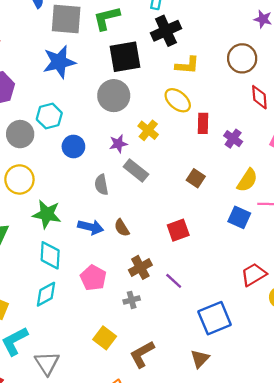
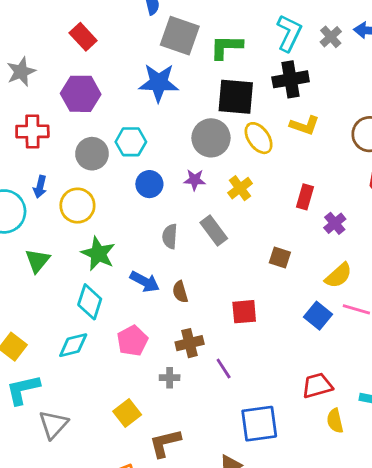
yellow ellipse: (178, 100) -> (259, 138), moved
purple star: (118, 144) -> (195, 180), moved
brown square: (196, 178) -> (280, 258), turned -30

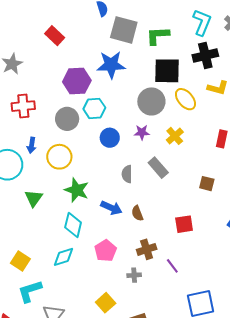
purple hexagon: (81, 94) -> (77, 81), moved

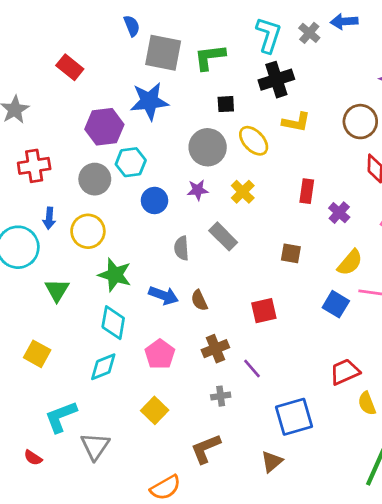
black square: (167, 71) -> (226, 104), size x0.5
yellow square: (20, 261) -> (37, 354), moved
gray cross: (134, 275) -> (221, 396), moved
yellow square: (106, 303) -> (155, 410), moved

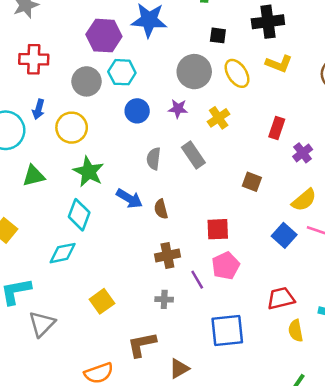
green triangle: (57, 290) -> (34, 176), turned 35
pink pentagon: (160, 354) -> (226, 266), moved
brown triangle: (272, 462) -> (179, 368), moved

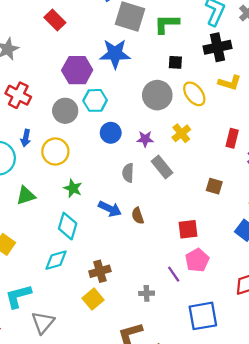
red cross: (34, 59) -> (18, 95), turned 30
purple star: (178, 109) -> (145, 139), moved
green star: (89, 172) -> (73, 188), size x0.7
brown cross: (167, 255) -> (100, 271), moved

